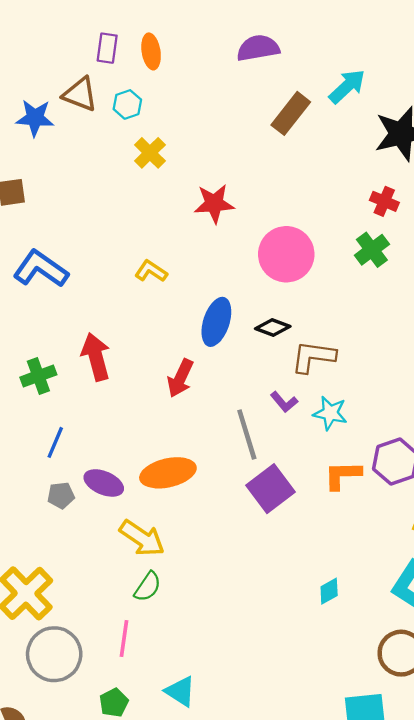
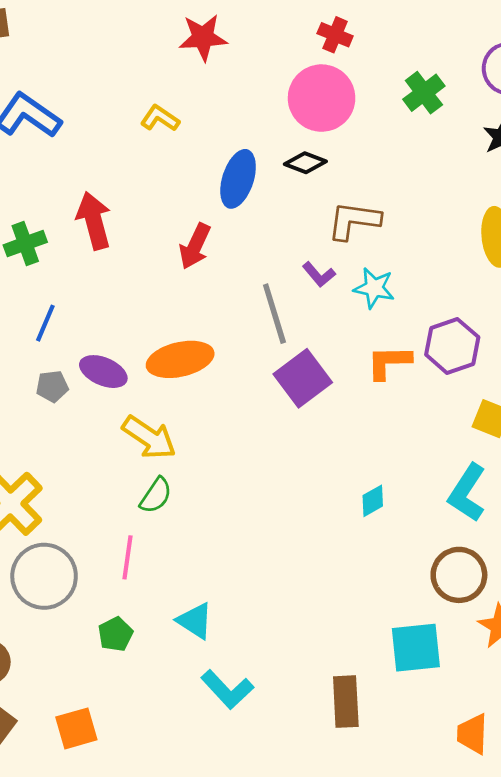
red cross: (384, 201) -> (335, 35), moved
red star: (214, 204) -> (203, 37), moved
black diamond: (273, 327) -> (305, 163), moved

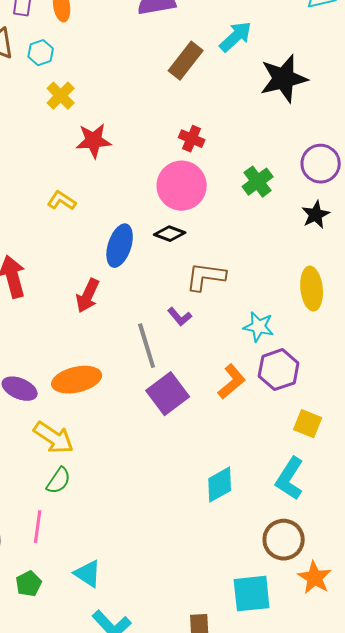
cyan star: (374, 288) -> (259, 327), moved
orange L-shape: (389, 362) -> (232, 382), turned 141
cyan diamond: (373, 501) -> (220, 485), size x1.5

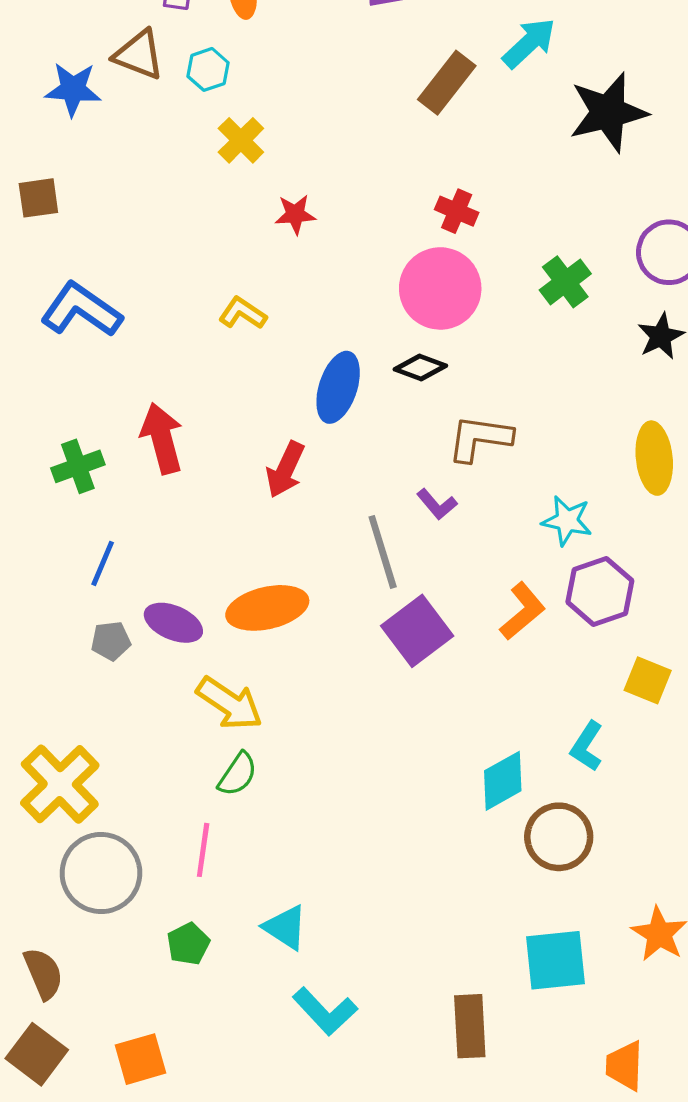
red star: (94, 141) -> (295, 214), size x0.7
cyan L-shape: (290, 479) -> (587, 746), moved, size x0.7
brown circle: (284, 540) -> (559, 837), moved

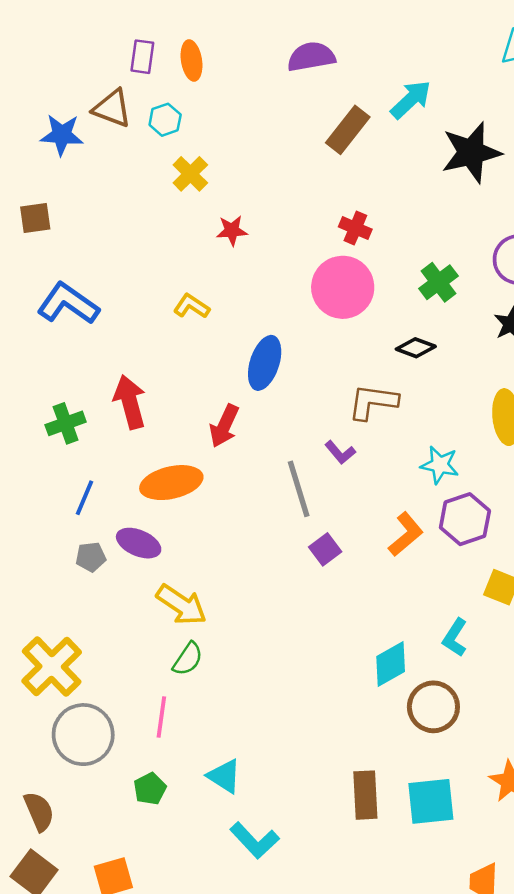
black diamond: (420, 368) -> (416, 348), moved
orange ellipse: (267, 608) -> (171, 483), moved
purple square: (417, 631) -> (325, 549), size x0.6
brown rectangle: (470, 1026) -> (365, 795), moved

